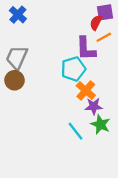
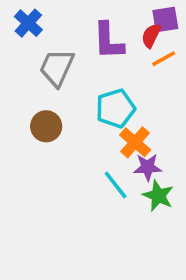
purple L-shape: (86, 49) -> (108, 41), moved
gray trapezoid: (17, 58) -> (57, 68), moved
brown circle: (15, 80) -> (46, 126), moved
cyan line: (76, 131) -> (116, 185), moved

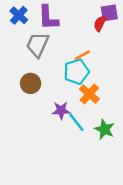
purple L-shape: (108, 41) -> (48, 18), moved
orange line: (164, 59) -> (82, 55), moved
purple star: (148, 167) -> (61, 110), moved

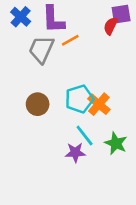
orange line: (82, 55) -> (70, 40), moved
cyan pentagon: (76, 72) -> (79, 99), moved
brown circle: (31, 83) -> (38, 104), moved
purple star: (61, 110) -> (75, 152), moved

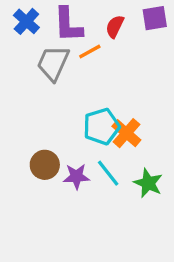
red semicircle: (111, 26) -> (115, 26), moved
brown circle: (38, 104) -> (45, 165), moved
purple star: (75, 152) -> (76, 176), moved

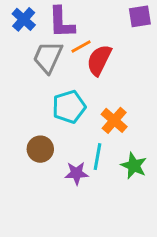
red semicircle: (115, 26) -> (99, 60), moved, size x1.5
cyan pentagon: (101, 126) -> (69, 107), moved
cyan line: (108, 173) -> (98, 157), turned 48
purple star: (76, 176) -> (76, 173), moved

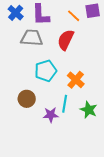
orange line: (81, 47) -> (74, 16), moved, turned 72
gray trapezoid: (48, 57) -> (32, 38), turned 70

